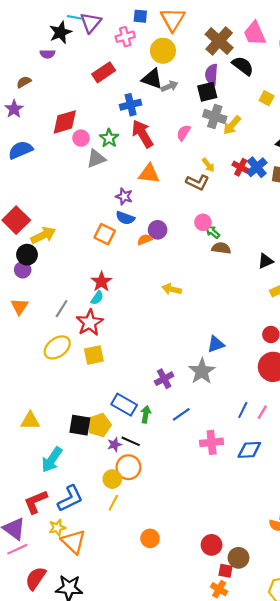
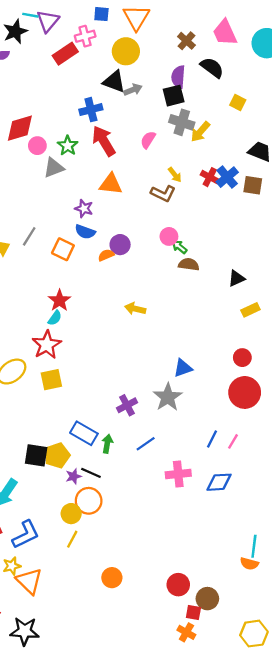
brown cross: (219, 41) -> (186, 41), size x0.6
red rectangle: (104, 72) -> (65, 54), moved
gray line: (62, 309) -> (29, 236), moved

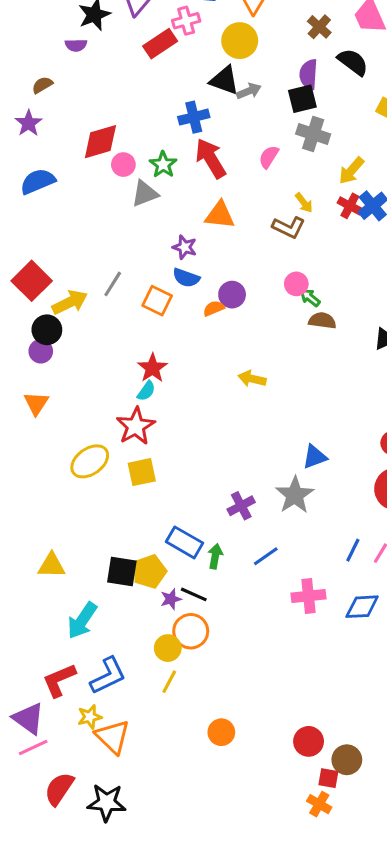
yellow arrow: (200, 132) -> (351, 171), moved

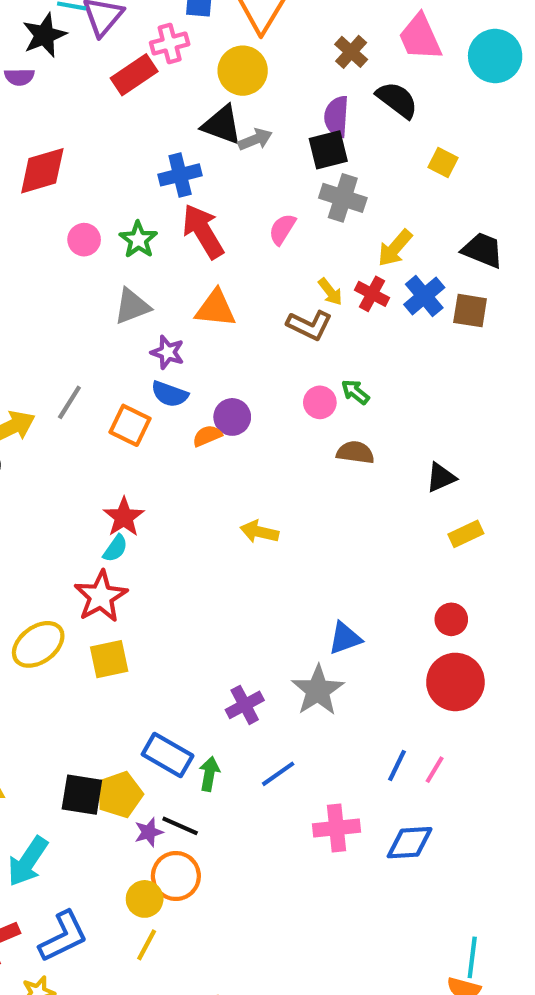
red diamond: (100, 142) -> (42, 171), moved
gray triangle: (145, 194) -> (132, 306), moved
red cross: (350, 206) -> (372, 294), moved
green arrow: (310, 298) -> (355, 392), moved

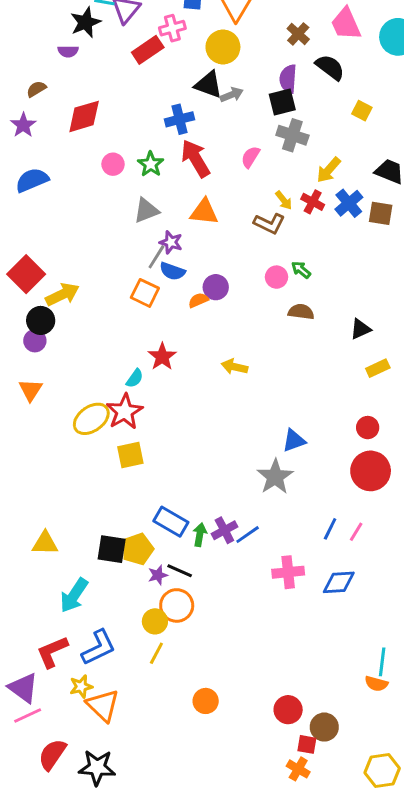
gray line: (69, 402) -> (156, 257), moved
red star: (124, 517) -> (162, 357), moved
yellow ellipse: (38, 644) -> (91, 419), moved
purple cross: (245, 705) -> (224, 530), moved

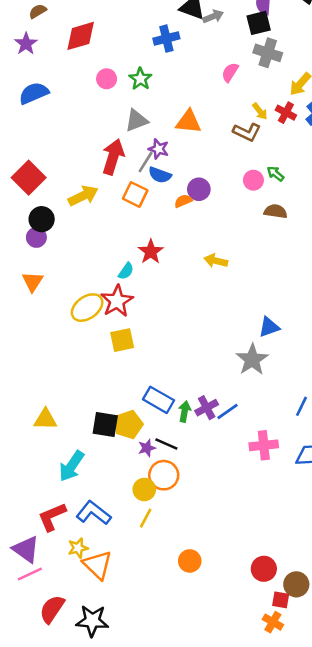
red arrow: (195, 158) -> (113, 157), moved, turned 48
yellow arrow: (62, 294) -> (83, 196), moved
blue L-shape: (99, 647) -> (94, 513), turned -116

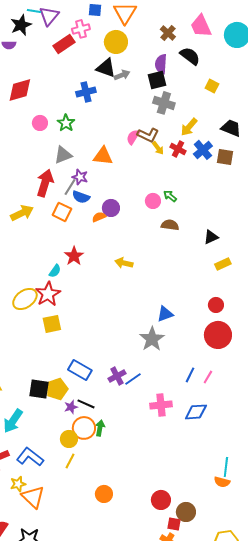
pink semicircle: (230, 72) -> (133, 137), moved
brown L-shape: (247, 132) -> (148, 135), moved
green arrow: (185, 412) -> (100, 428), moved

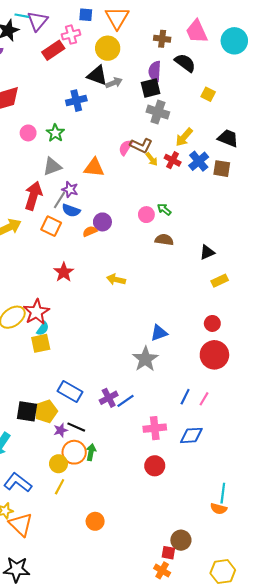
brown cross: (168, 33) -> (162, 39), turned -35
cyan semicircle: (55, 271) -> (43, 329), moved
red circle: (161, 500) -> (155, 466), moved

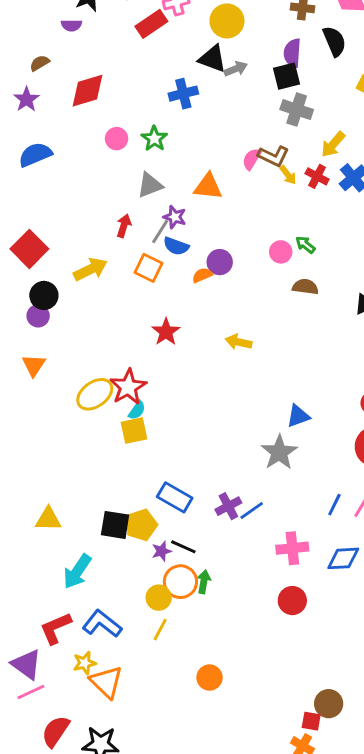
black semicircle: (185, 63) -> (334, 41), turned 30
red arrow: (33, 196) -> (124, 226), size x0.6

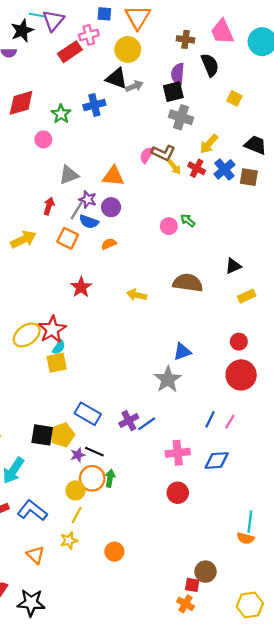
green star: (154, 139) -> (61, 114), moved
purple circle: (220, 262) -> (111, 207), moved
brown semicircle: (305, 287) -> (188, 283), moved, size x1.5
yellow star: (85, 663) -> (69, 540), moved
orange triangle: (106, 682) -> (36, 555), size x0.7

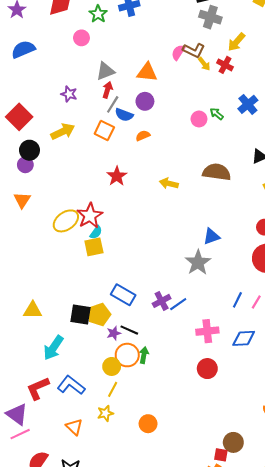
blue cross: (224, 169) -> (248, 104), moved
purple star: (88, 199) -> (69, 94), moved
red arrow: (49, 206) -> (107, 90), moved

